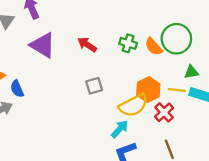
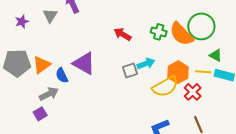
purple triangle: (43, 45) -> (84, 63), moved
orange semicircle: (154, 47) -> (181, 34), size x1.5
green triangle: (191, 72) -> (216, 55), turned 40
cyan arrow: (120, 129) -> (146, 64), moved, turned 30

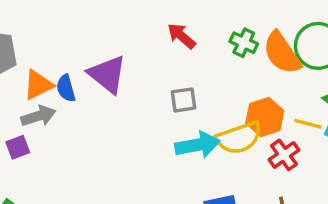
cyan arrow: (146, 64) -> (197, 145), moved, size x1.4
orange triangle: (42, 65) -> (38, 85), moved

